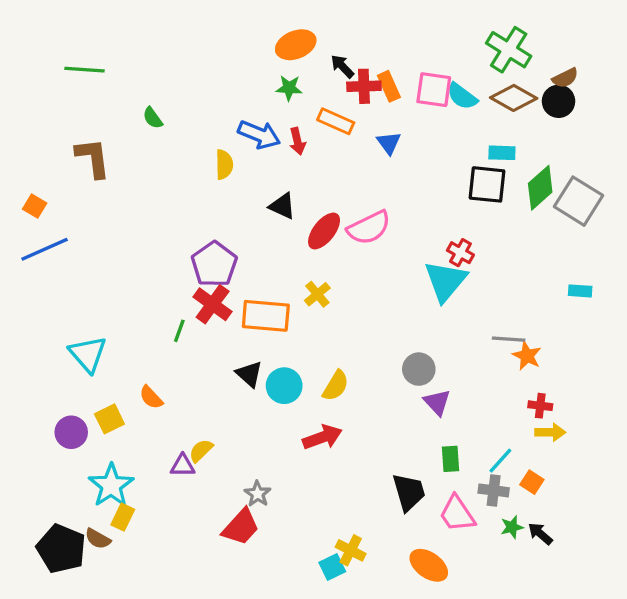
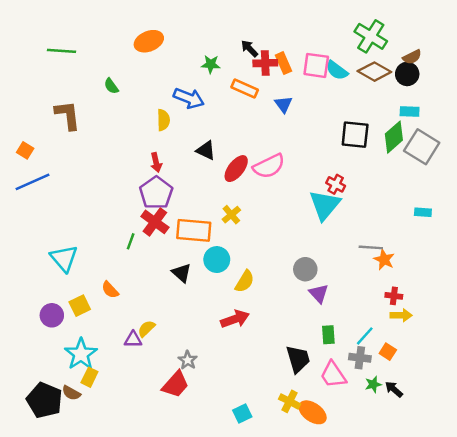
orange ellipse: (296, 45) -> (149, 41), moved
red arrow: (297, 141) -> (156, 162), moved
cyan rectangle: (502, 153) -> (410, 112), moved
cyan circle: (284, 386) -> (217, 260), moved
yellow cross: (351, 550) -> (290, 401), moved

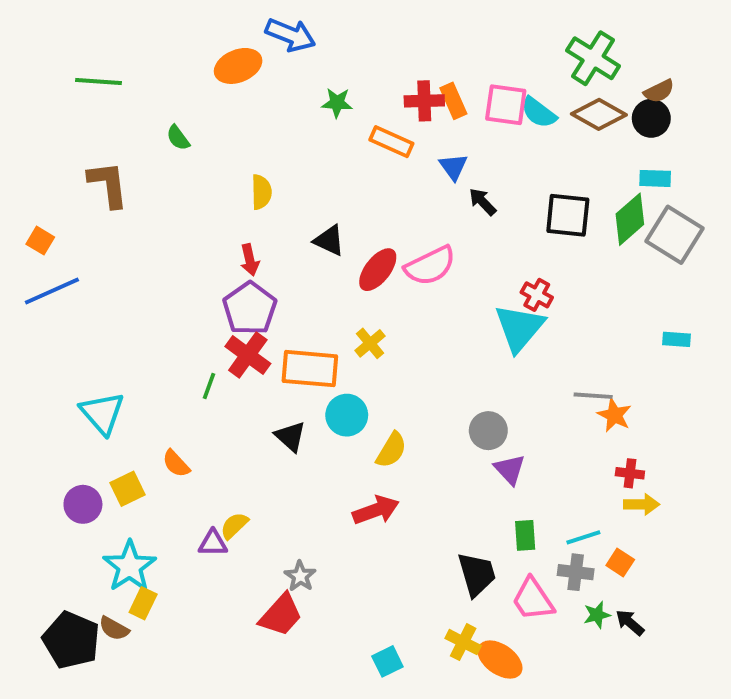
black arrow: (250, 48) -> (483, 202), moved
blue arrow: (189, 98) -> (290, 35), moved
cyan line: (365, 336) -> (583, 537), turned 30

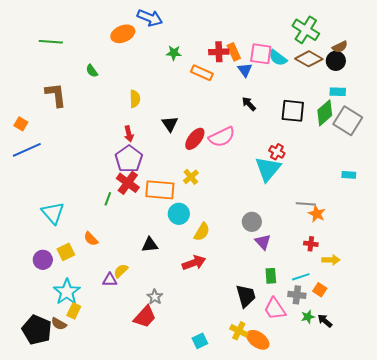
blue triangle: (453, 167) -> (245, 70), moved
black triangle: (329, 241) -> (170, 124), turned 30
black triangle: (290, 436) -> (150, 245), moved, turned -48
red cross: (630, 473) -> (311, 244), moved

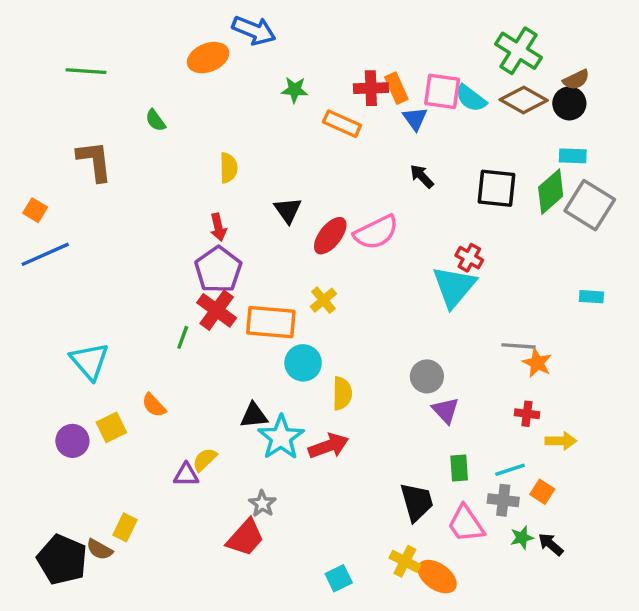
yellow semicircle: (202, 232) -> (342, 393), turned -30
cyan star: (67, 292) -> (281, 437), moved

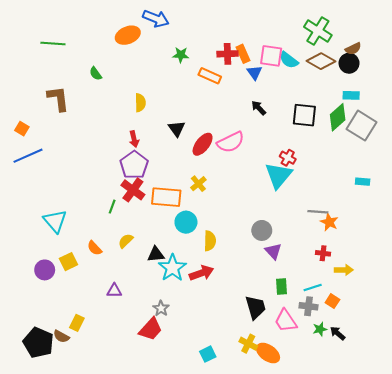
yellow semicircle: (205, 460) -> (126, 241), moved

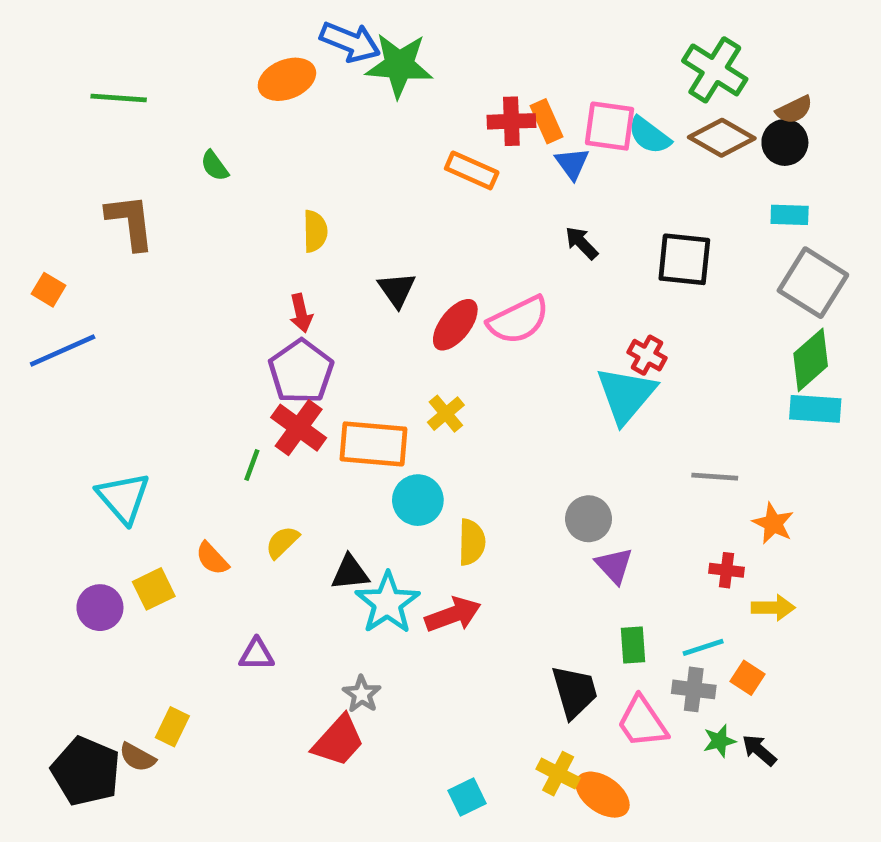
green star: (181, 55) -> (399, 65), moved, size x1.8
green diamond: (338, 117) -> (811, 360), moved
cyan rectangle: (363, 182) -> (815, 409), size x1.5
orange star: (329, 222) -> (773, 523), moved

